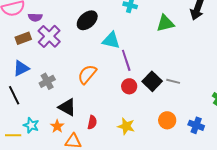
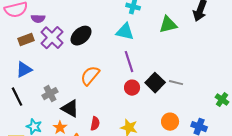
black ellipse: (87, 20) -> (81, 36), moved
cyan triangle: (111, 40) -> (125, 32), moved
gray cross: (47, 81) -> (50, 94), moved

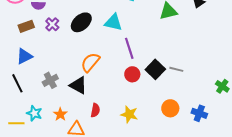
cyan triangle: (125, 32) -> (113, 22), moved
purple cross: (52, 38) -> (52, 24), size x0.6
black triangle: (70, 109) -> (78, 85), moved

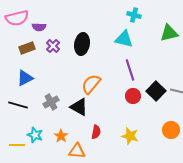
black ellipse: (81, 22) -> (82, 44), turned -40
cyan triangle: (113, 22) -> (124, 39), moved
black line: (17, 83) -> (18, 105), turned -48

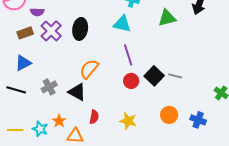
purple cross: (53, 46) -> (51, 31), size x1.5
cyan star: (35, 135) -> (40, 129), moved

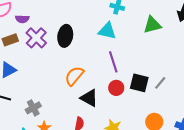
black square: (154, 76) -> (139, 83), turned -30
gray line: (175, 76) -> (160, 83), turned -64
gray cross: (49, 87) -> (33, 108), moved
black triangle: (77, 92) -> (89, 98), moved

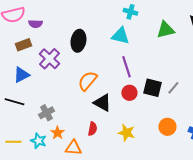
purple cross: (36, 38) -> (49, 59), moved

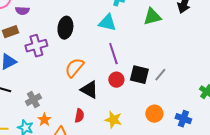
purple cross: (49, 59) -> (36, 46), turned 30

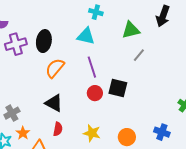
purple cross: (36, 46) -> (16, 44), moved
orange semicircle: (74, 68) -> (55, 68), moved
gray line: (160, 75) -> (139, 55), moved
black triangle: (89, 90) -> (54, 103), moved
orange circle: (154, 114) -> (127, 137), moved

